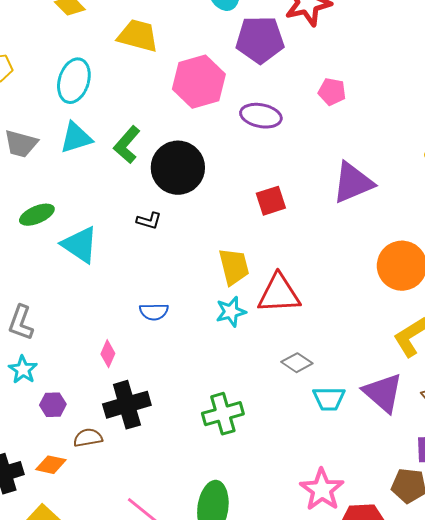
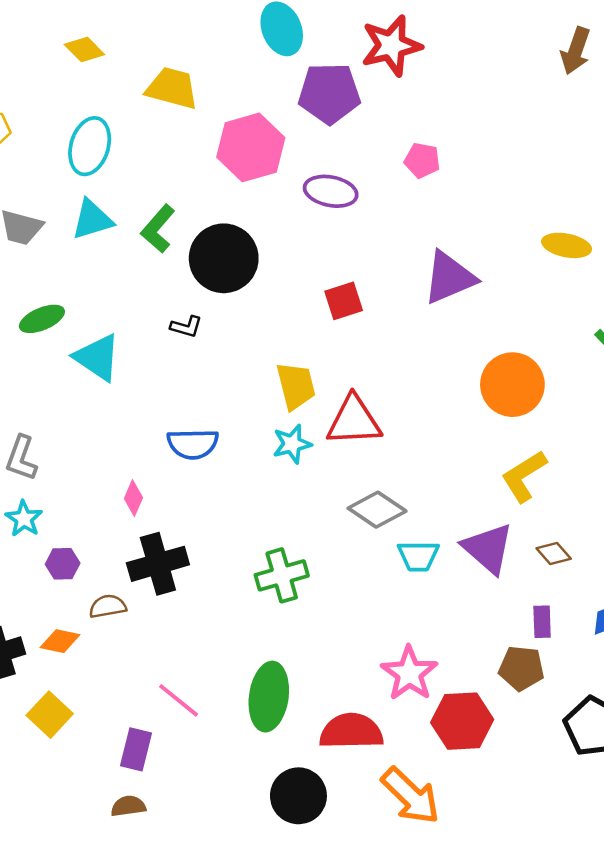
blue semicircle: (154, 312) -> (193, 444), size x1.4
gray diamond: (297, 363) -> (377, 510), size x1.4

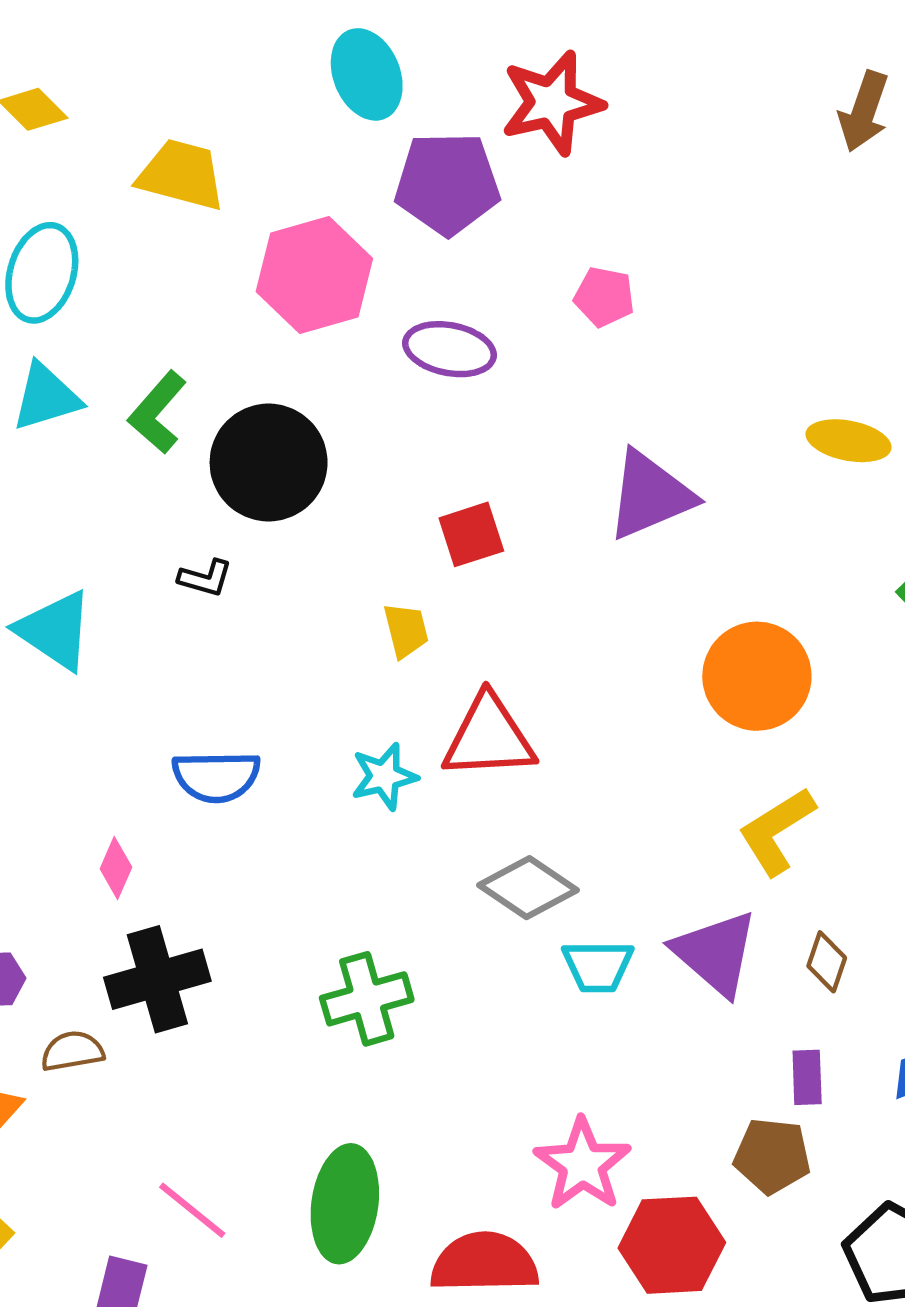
yellow trapezoid: (296, 386) -> (406, 630), moved, size x0.7
brown diamond: (554, 553) -> (827, 962), turned 60

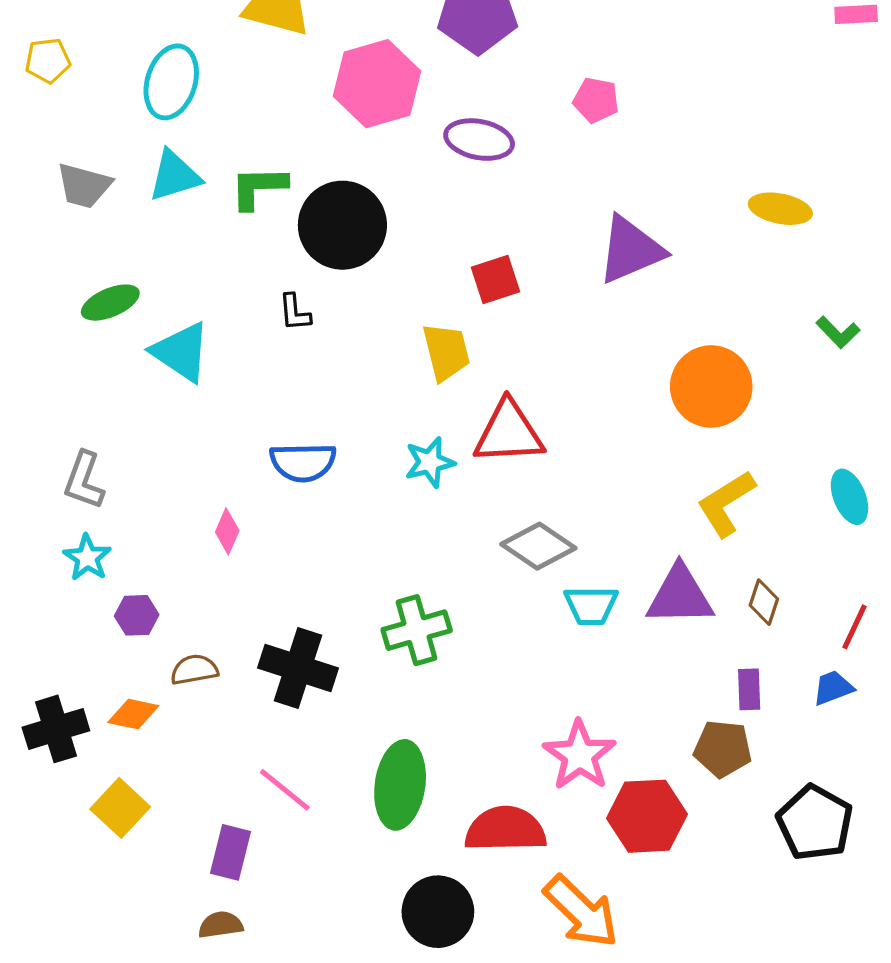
green L-shape: (157, 412) -> (258, 187), turned 48
black L-shape: (205, 578) -> (295, 312), turned 69
yellow trapezoid: (406, 630) -> (446, 352), size x1.4
purple triangle: (715, 953) -> (680, 596), turned -42
black cross: (157, 979) -> (298, 668), moved, turned 34

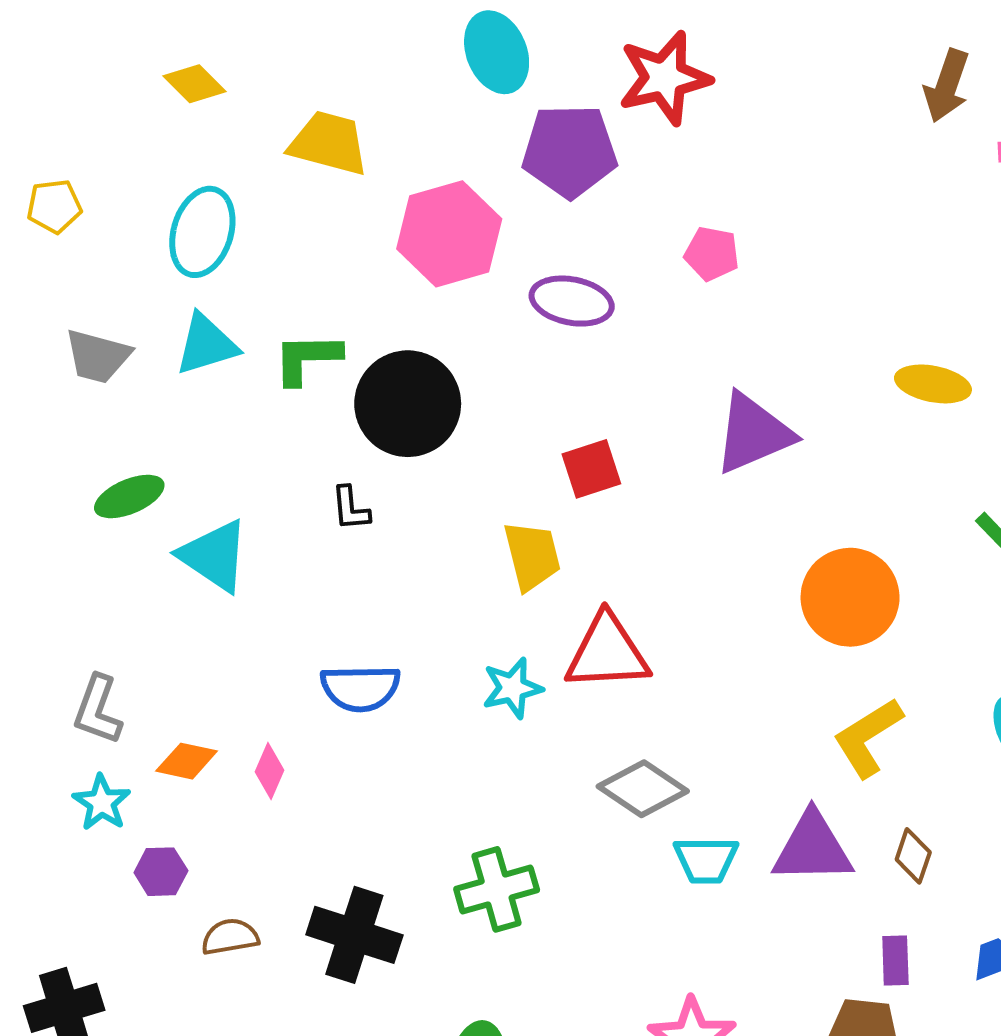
orange diamond: (133, 714) -> (187, 761), moved

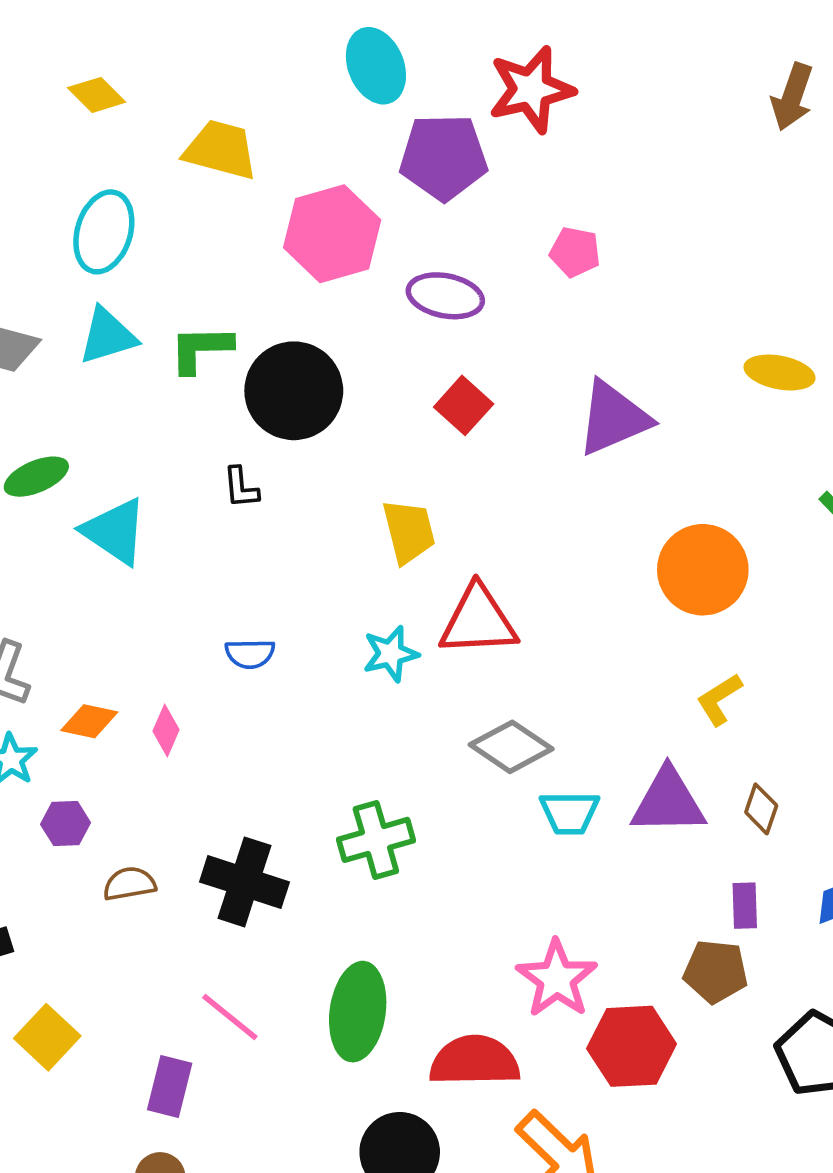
red square: (591, 469) -> (464, 405), moved, turned -30
blue semicircle: (360, 688) -> (250, 654), size x0.7
yellow L-shape: (868, 737) -> (719, 699), size x0.7

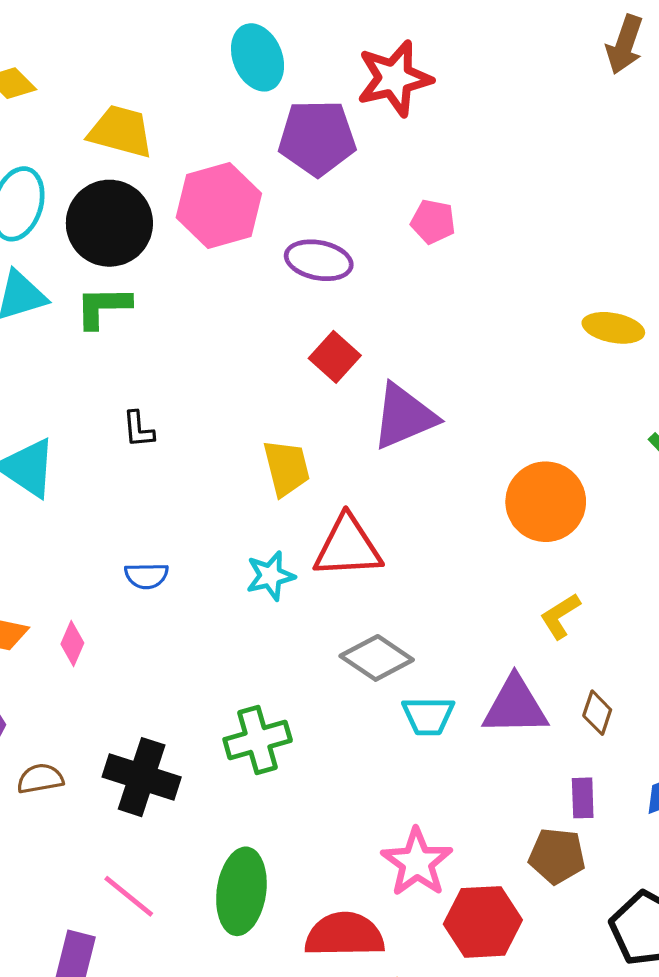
brown arrow: (792, 97) -> (625, 45), moved
black circle: (294, 391) -> (109, 223), moved
purple triangle: (613, 418) -> (404, 416), moved

